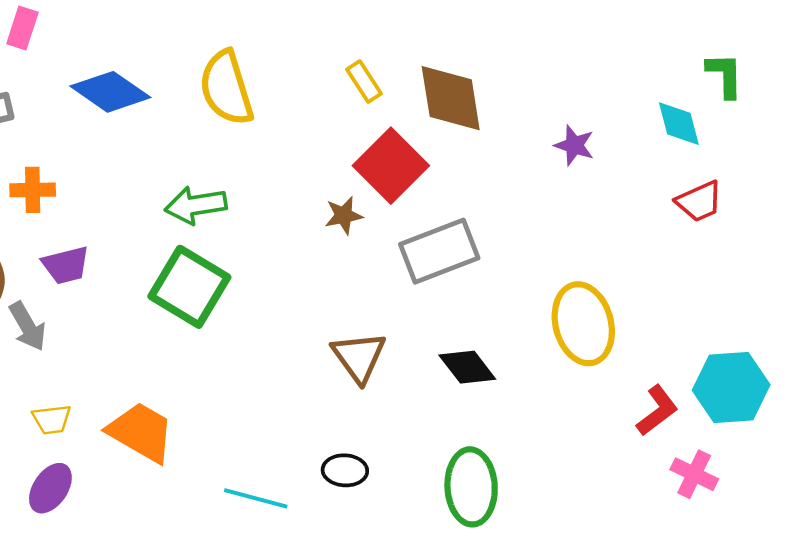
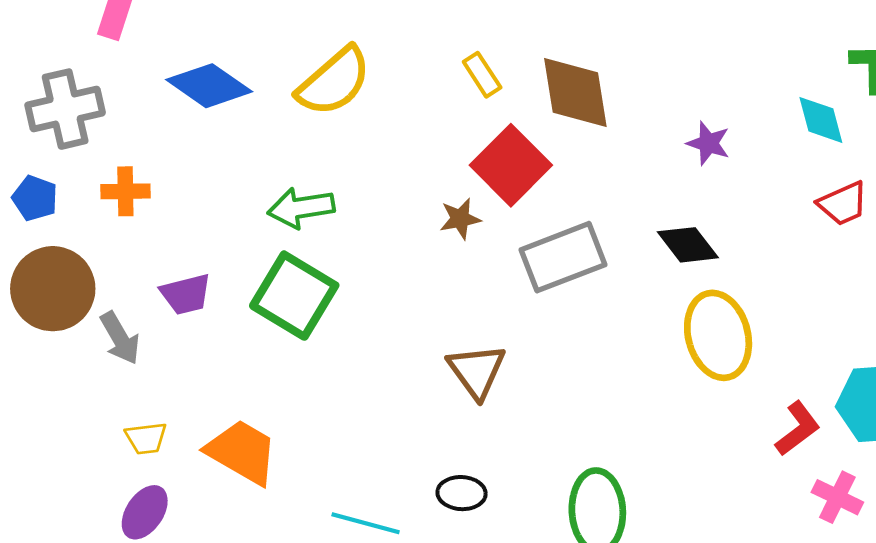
yellow semicircle: (226, 88) -> (334, 82), turned -114
purple trapezoid: (66, 265) -> (186, 294), moved
black diamond: (467, 367) -> (688, 245), moved

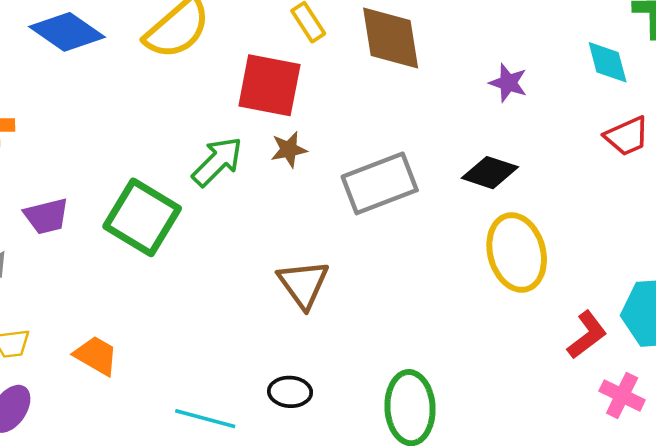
red square: (511, 165) -> (269, 85), moved, turned -34
green arrow: (301, 208) -> (217, 162), moved, turned 144
black diamond: (688, 245) -> (490, 173), turned -34
orange trapezoid: (242, 452) -> (96, 356), size x0.7

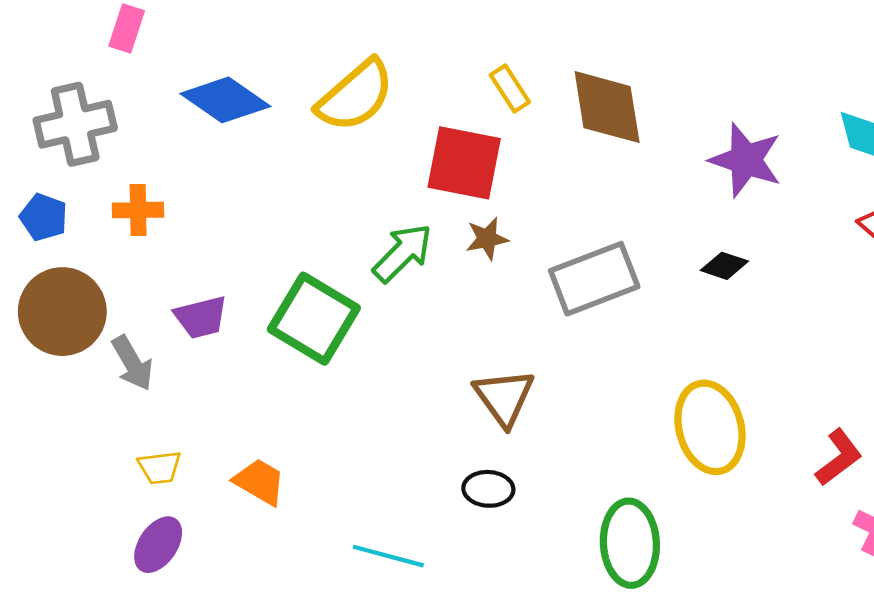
purple star: (508, 83) -> (746, 160), size x1.6
black diamond: (490, 173) -> (724, 266), size x0.7
yellow ellipse: (517, 252) -> (710, 427), moved
black ellipse: (290, 392) -> (488, 489), moved

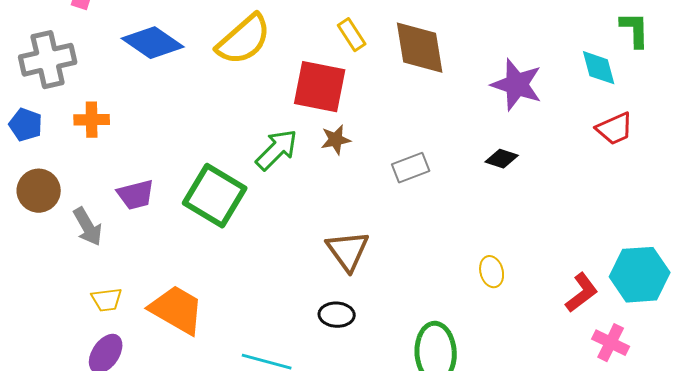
gray rectangle: (594, 279) -> (411, 168), size x0.6
brown circle: (62, 312) -> (39, 191), size x0.7
yellow ellipse: (710, 427) -> (492, 272), size x0.5
orange trapezoid: (260, 482) -> (177, 310), size x1.5

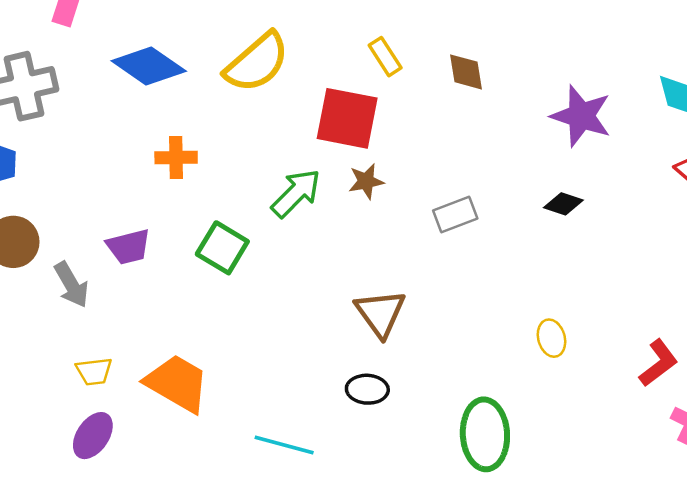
brown diamond: (420, 48) -> (466, 72), size x0.6
orange cross: (92, 120) -> (176, 158), moved
green square: (215, 196) -> (222, 248), size x0.7

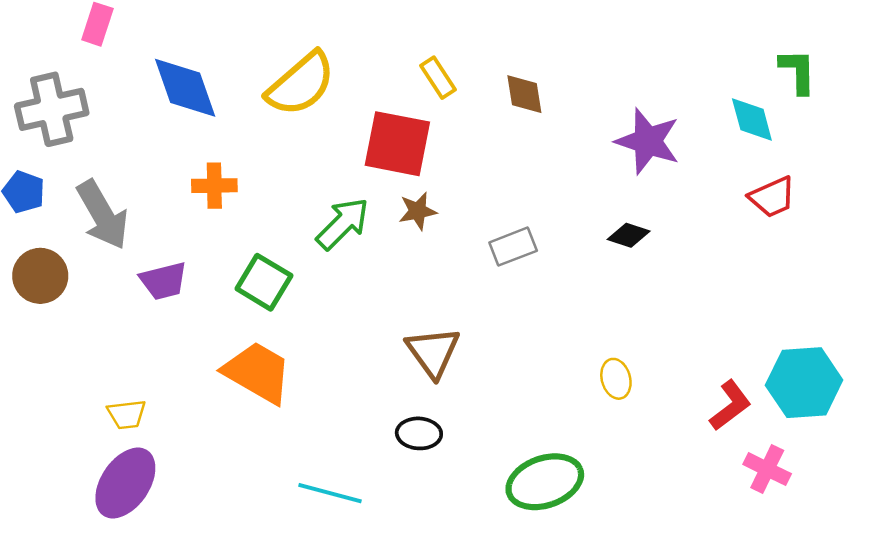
blue diamond: (149, 66) -> (185, 88), turned 36
gray arrow: (71, 285) -> (103, 215), moved, size x1.4
orange trapezoid: (177, 383) -> (258, 372), moved
green ellipse: (485, 434) -> (545, 482), turned 74
purple ellipse: (93, 436) -> (125, 483), size x1.4

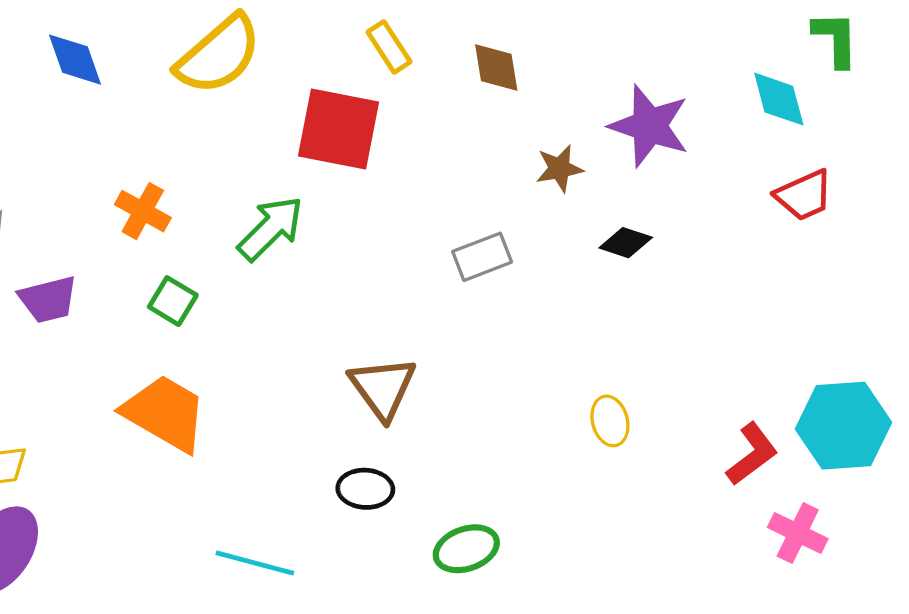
blue diamond: (185, 88) -> (75, 60), size x0.7
orange cross: (214, 186) -> (143, 211), moved, turned 30
brown star: (418, 211) -> (559, 168), moved
green square: (264, 282) -> (173, 301), size x0.7
green ellipse: (545, 482) -> (466, 549), moved, size x0.7

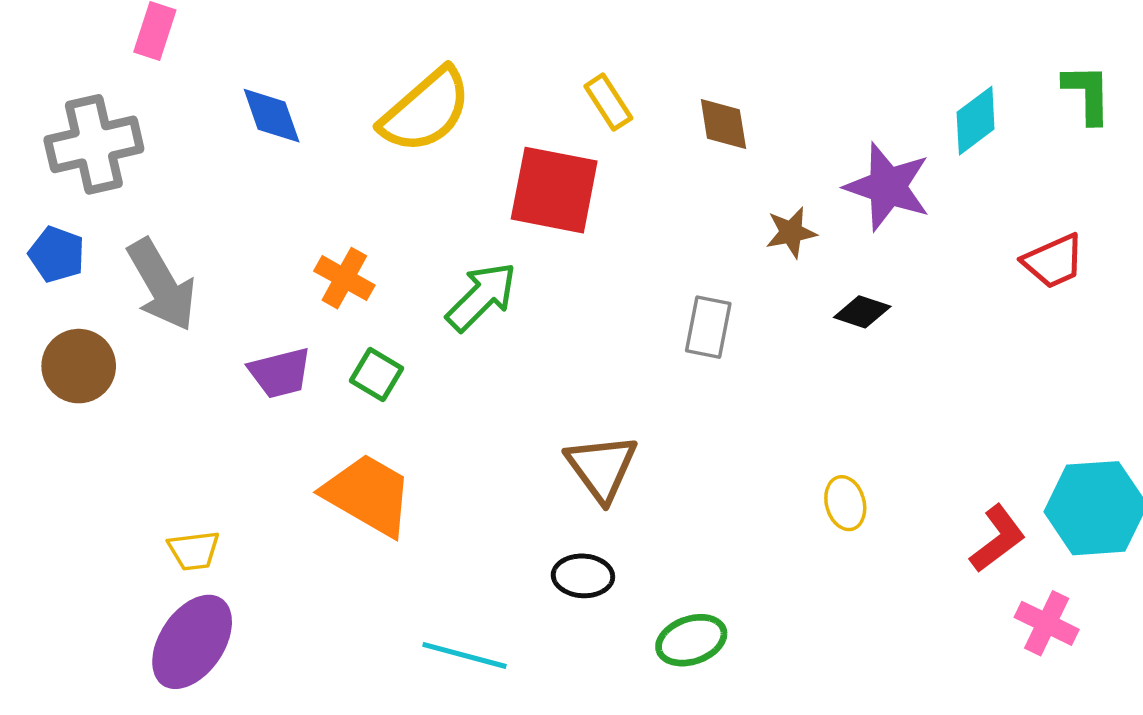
cyan diamond: (779, 99) -> (976, 121), moved, turned 68
gray rectangle: (482, 257) -> (708, 327), turned -58
purple trapezoid: (48, 299) -> (280, 373), moved

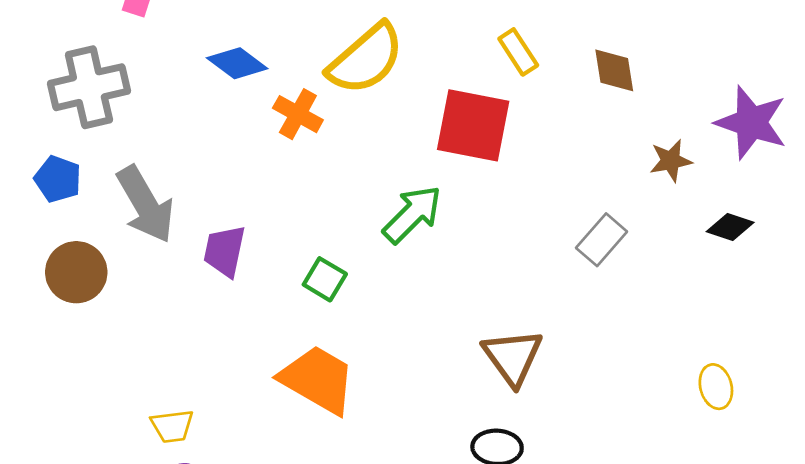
blue diamond: (272, 116) -> (237, 63), turned -34
orange cross: (344, 278) -> (298, 114), moved
gray rectangle: (708, 327) -> (602, 240), turned 30
purple trapezoid: (280, 373) -> (225, 251), moved, turned 116

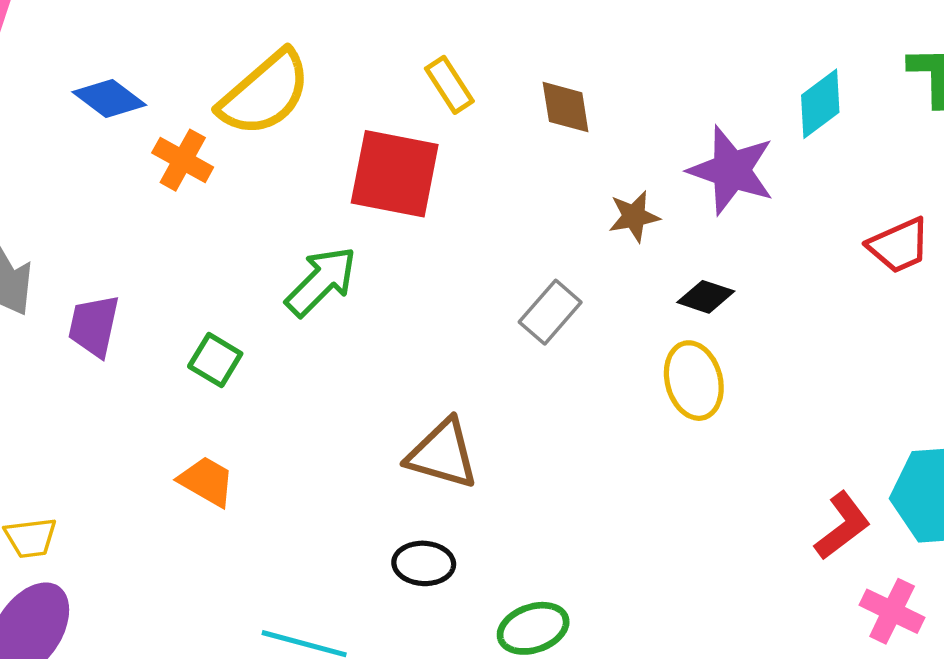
brown triangle: (513, 357) -> (443, 454), turned -38
orange trapezoid: (318, 380) -> (207, 481), size x0.6
yellow ellipse: (716, 387) -> (694, 381), moved, size x1.4

